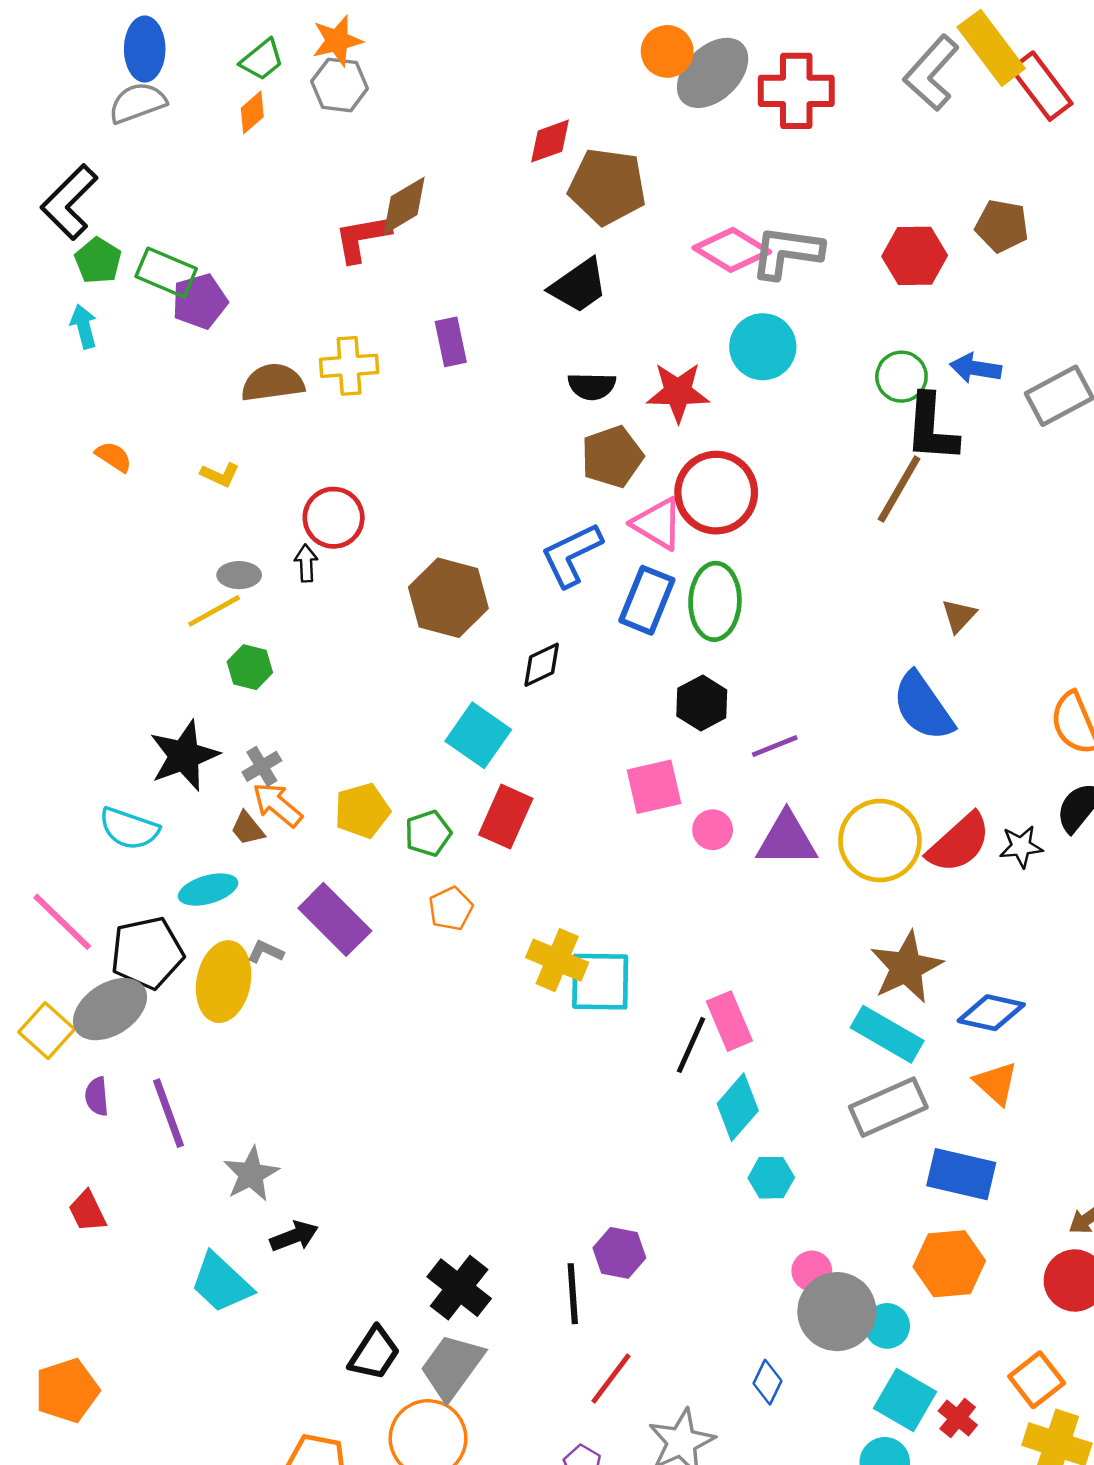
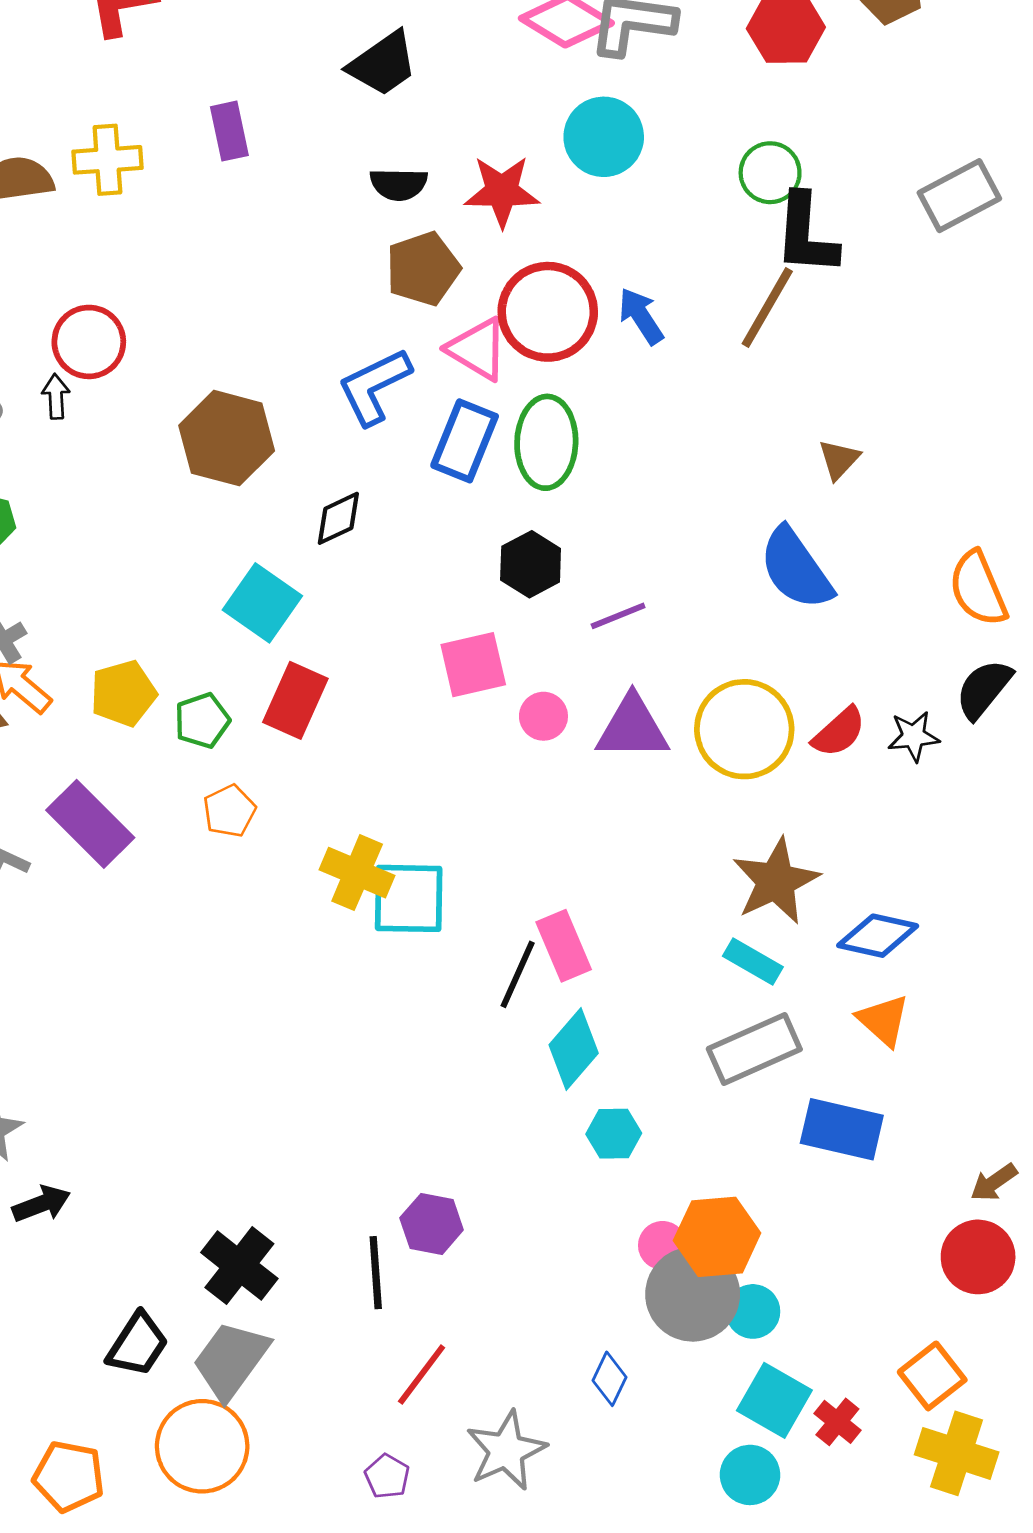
blue arrow: (976, 368) -> (641, 316), moved, turned 48
red semicircle: (959, 843) -> (839, 732), size x0.7
cyan rectangle: (887, 1034) -> (753, 961), size x0.7
orange hexagon: (949, 1264) -> (717, 1237), moved

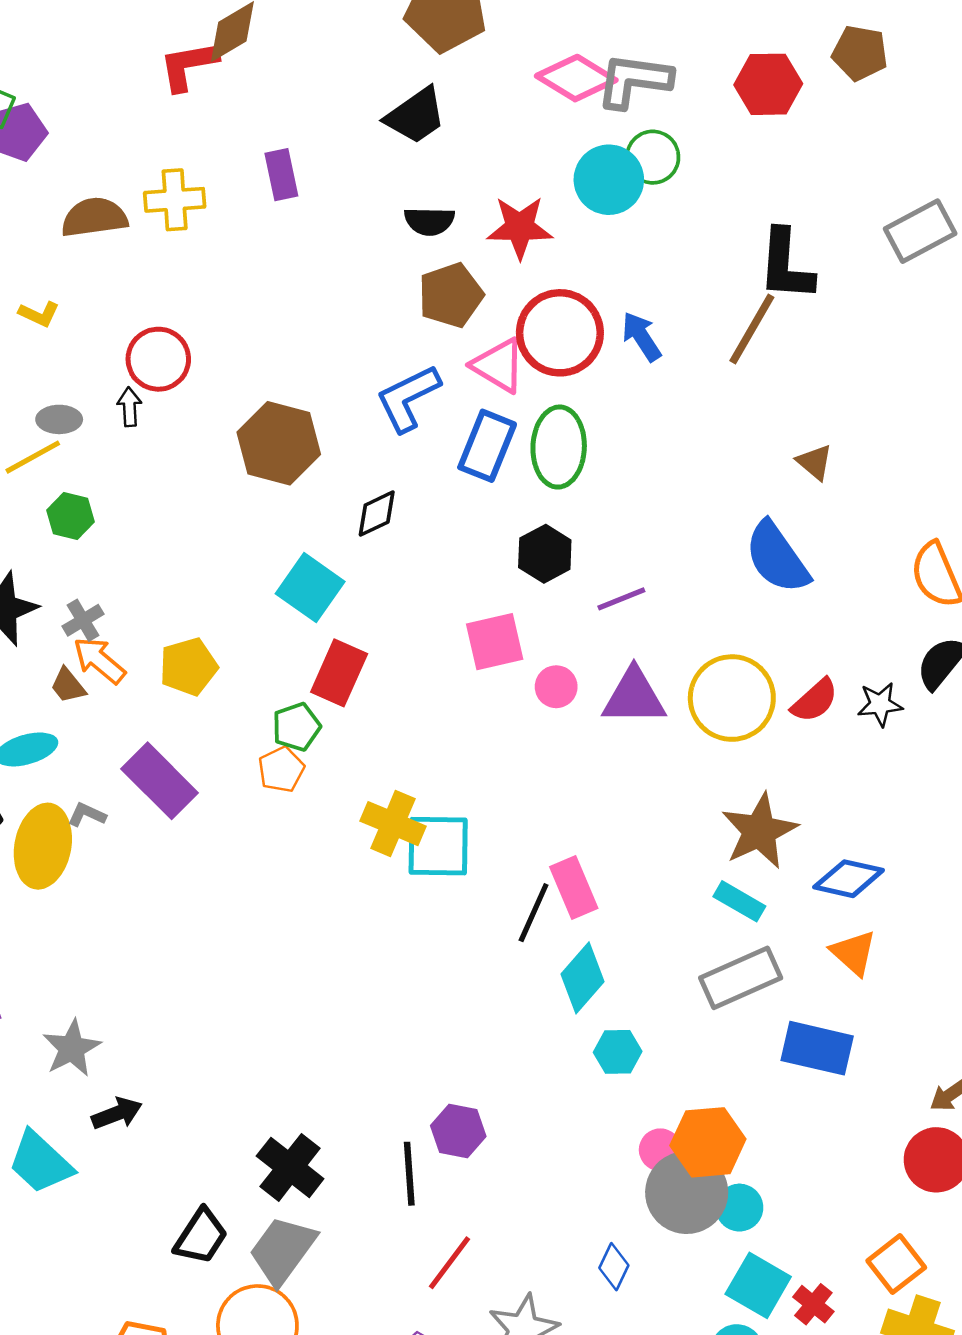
green circle: (770, 173) -> (653, 157), moved
brown triangle: (839, 460) -> (815, 462), turned -33
green pentagon: (202, 721) -> (296, 727), moved

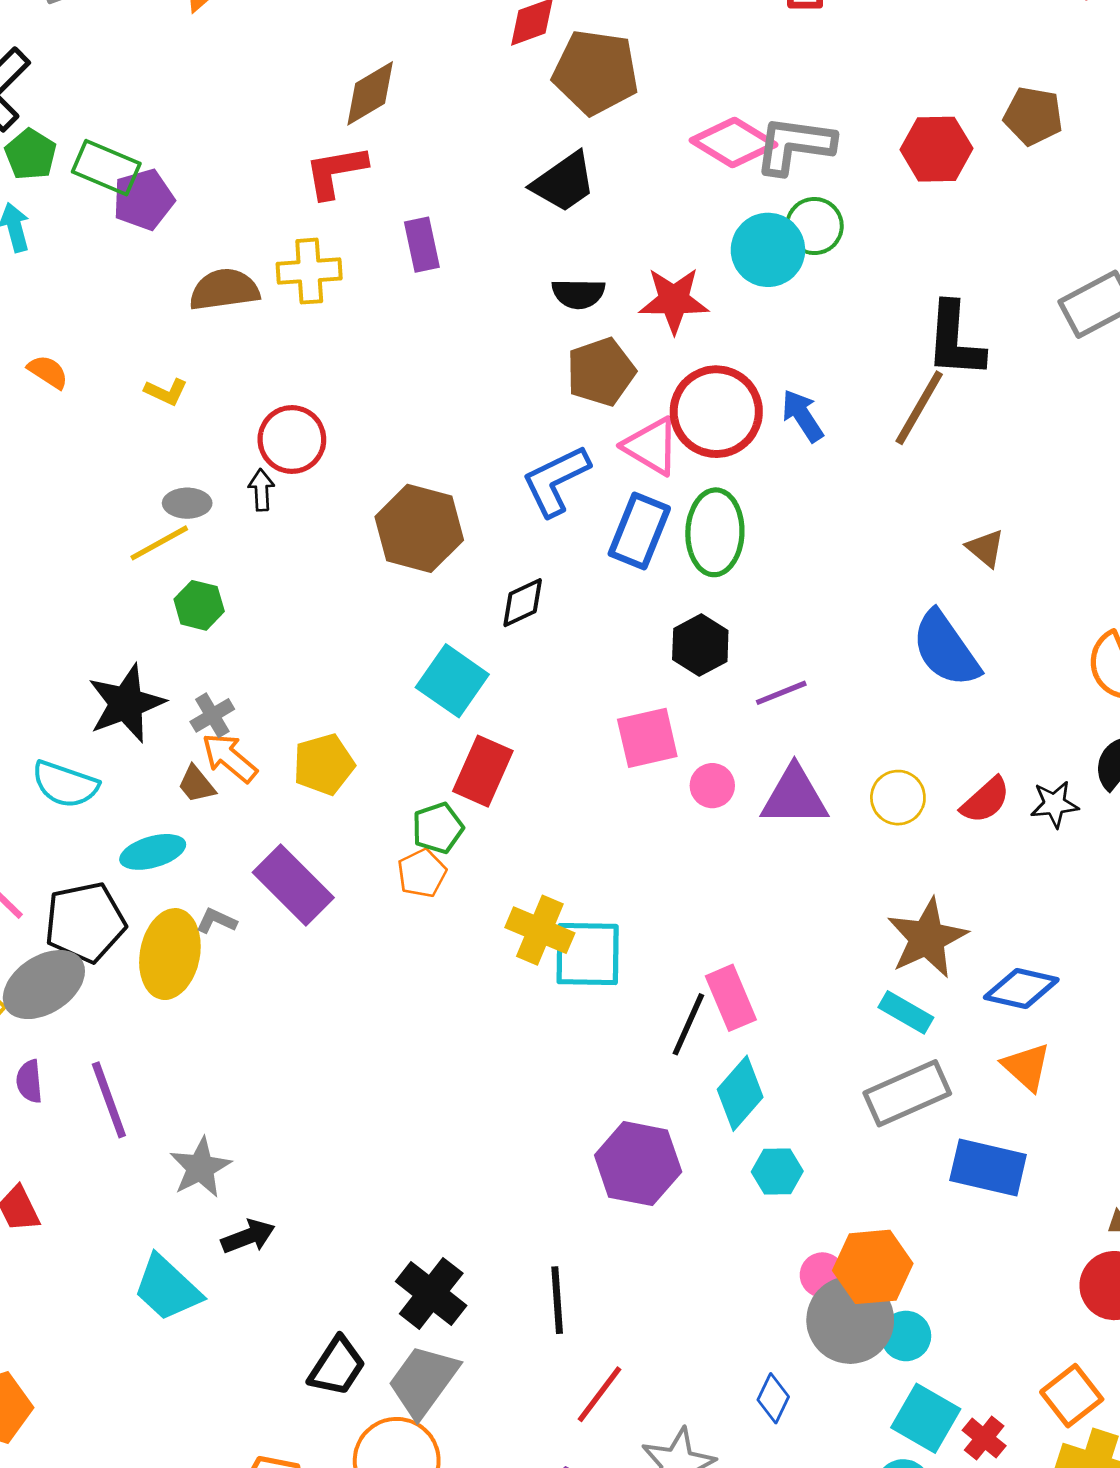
red L-shape: (188, 66) -> (336, 172), moved
yellow circle: (732, 698) -> (898, 798), size x0.6
purple hexagon: (458, 1131) -> (638, 1164), moved, size x1.5

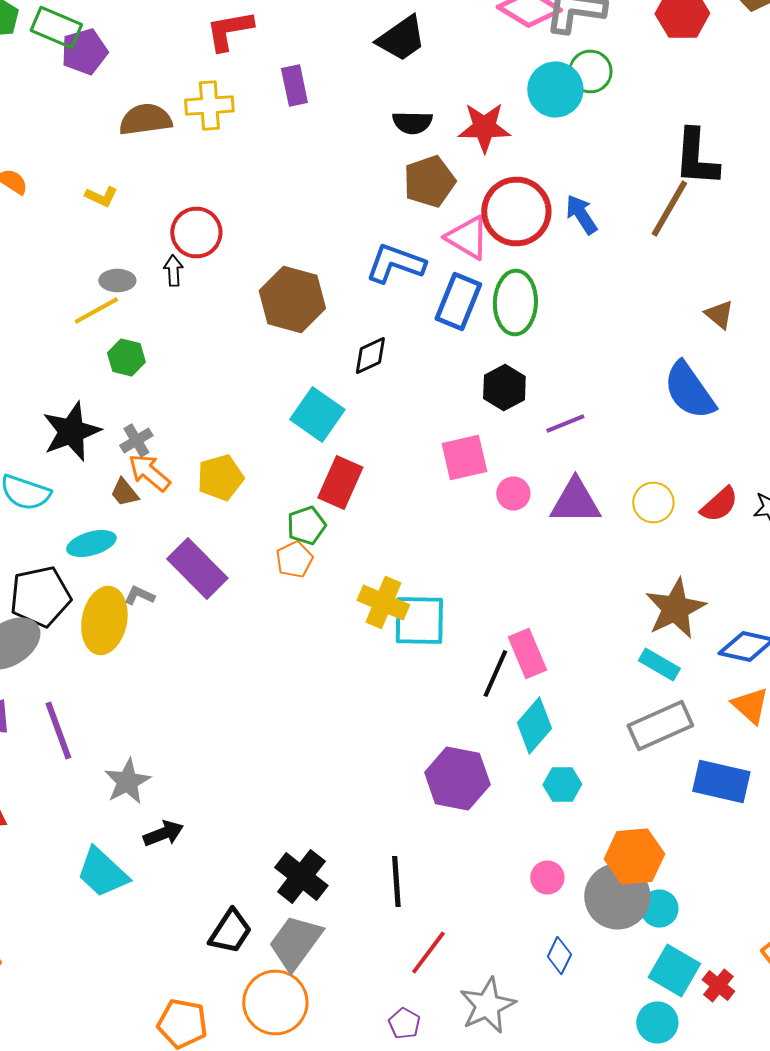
blue L-shape: (556, 481) -> (395, 264), turned 46
pink circle: (822, 1275) -> (547, 878), moved

